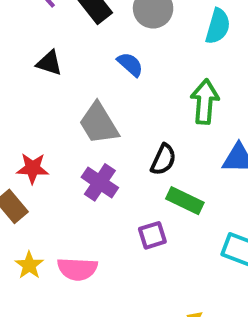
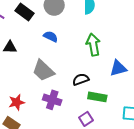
black semicircle: (163, 160) -> (81, 79), turned -119

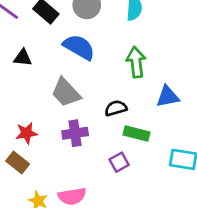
blue semicircle: (51, 37) -> (79, 47), size x1.6
purple cross: (52, 100) -> (75, 133), turned -30

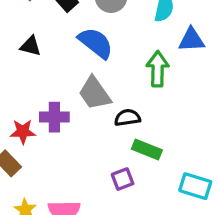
gray trapezoid: (66, 93) -> (95, 93), moved
blue triangle: (168, 96) -> (192, 40), moved
purple cross: (75, 133) -> (54, 117), moved

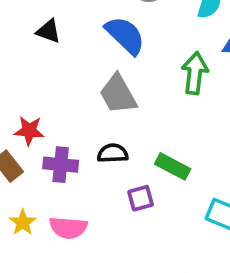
purple cross: (54, 117) -> (61, 165), moved
black semicircle: (127, 118) -> (113, 153), moved

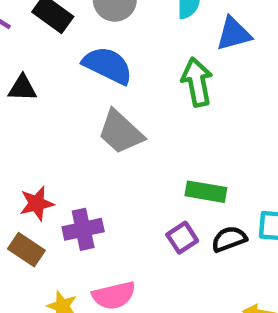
black semicircle: (113, 153) -> (229, 239), moved

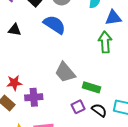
green arrow: (197, 82) -> (105, 42), moved
gray trapezoid: (121, 132) -> (65, 72), moved
black semicircle: (229, 239) -> (99, 110), turned 49

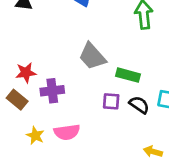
purple square: (78, 107) -> (111, 101), turned 32

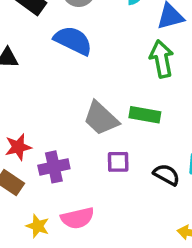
green rectangle: (128, 75) -> (145, 115), moved
purple square: (111, 101) -> (118, 162), moved

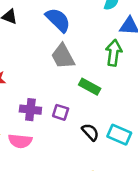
gray trapezoid: (101, 118) -> (63, 56), moved
purple cross: (54, 167) -> (30, 110), moved

